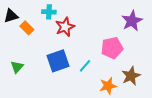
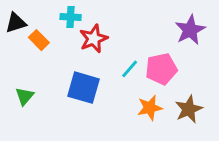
blue square: (58, 61) -> (84, 88), turned 35
cyan line: (85, 66) -> (130, 69), moved
orange star: (108, 86) -> (150, 108), moved

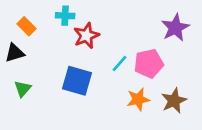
black triangle: (16, 23) -> (15, 53), moved
orange rectangle: (39, 40) -> (27, 26), moved

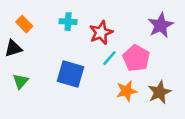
cyan cross: (65, 16) -> (68, 22), moved
red star: (86, 36) -> (101, 33), moved
pink pentagon: (149, 63) -> (136, 58), turned -30

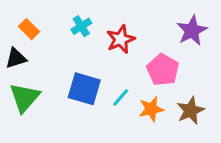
cyan cross: (68, 22) -> (81, 26), turned -35
cyan line: (109, 58) -> (121, 97), moved
green triangle: (21, 81) -> (25, 97), size x1.6

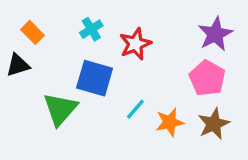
pink pentagon: (163, 70) -> (207, 78), moved
blue square: (84, 89) -> (95, 78), moved
green triangle: (25, 97) -> (60, 109), moved

